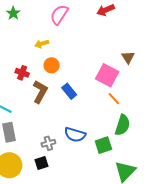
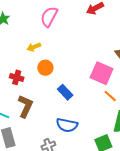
brown L-shape: (40, 92) -> (25, 106), moved
blue semicircle: (75, 135) -> (67, 125), moved

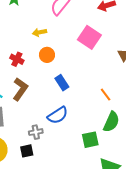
pink square: (102, 73) -> (89, 37), moved
blue semicircle: (67, 125) -> (58, 115), turned -55

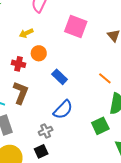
red cross: (17, 59) -> (18, 64), moved

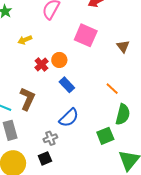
yellow arrow: (26, 33) -> (25, 40), moved
orange circle: (39, 53) -> (59, 60), moved
red cross: (18, 64) -> (41, 64), moved, turned 32

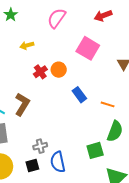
blue rectangle: (67, 85) -> (79, 95), moved
orange line: (112, 89) -> (108, 104), turned -32
blue semicircle: (69, 118) -> (58, 162), moved, turned 115

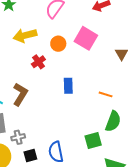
yellow arrow: (27, 45) -> (25, 35), size x1.6
orange circle: (59, 70) -> (58, 44), moved
blue rectangle: (79, 95) -> (68, 86), moved, turned 35
gray cross: (40, 146) -> (18, 137), moved

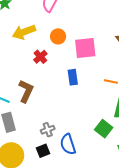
pink square: (86, 38) -> (85, 48), moved, turned -30
gray cross: (18, 137) -> (48, 130), moved
green square: (93, 140) -> (104, 129), turned -30

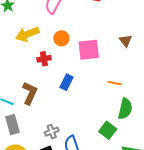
red cross: (40, 57) -> (44, 59), turned 32
blue rectangle: (73, 77) -> (67, 82), moved, turned 35

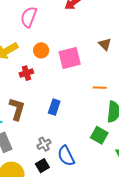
blue rectangle: (67, 82) -> (54, 107), moved

